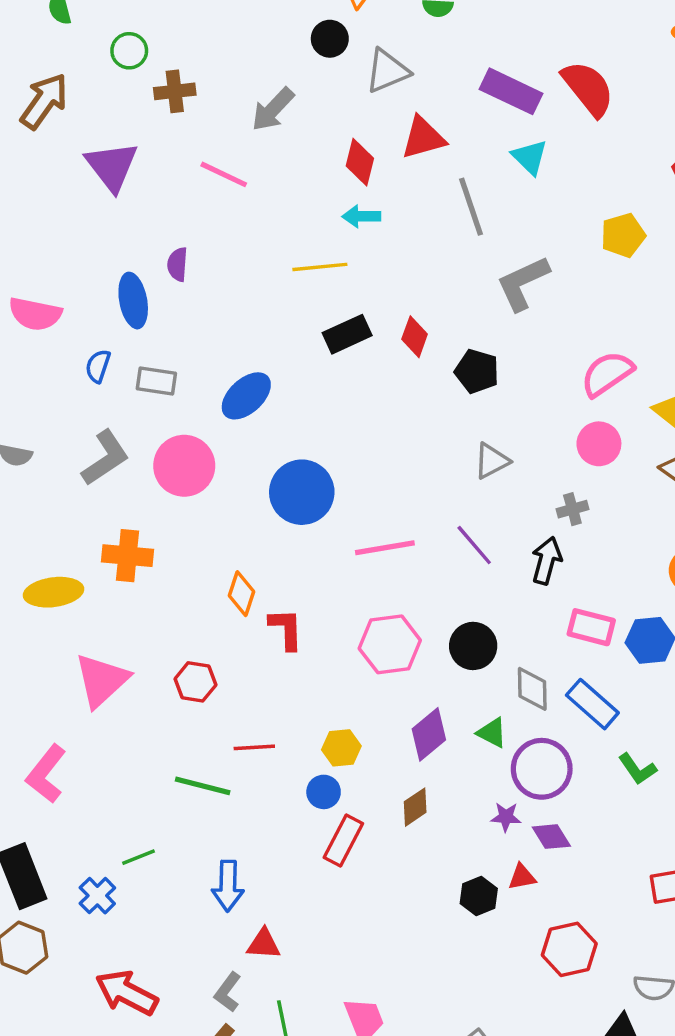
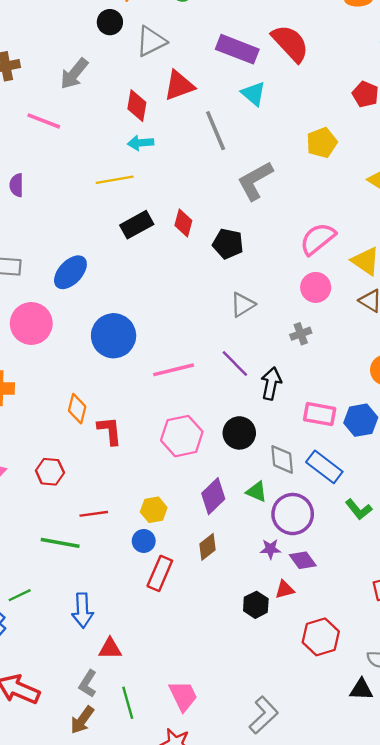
black arrow: (547, 561) -> (271, 383), moved

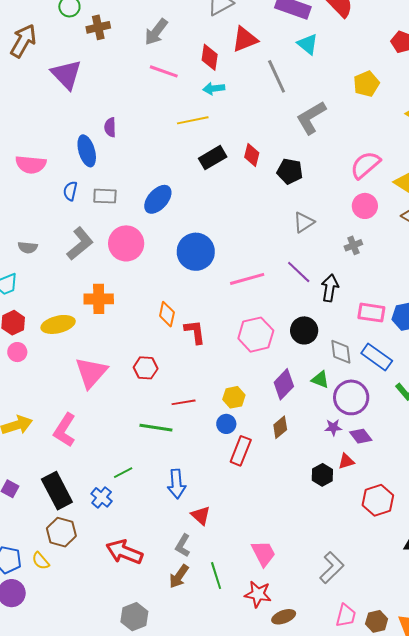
pink line: (44, 121) -> (164, 71), moved
red triangle: (110, 649) -> (201, 516), turned 45
green line: (128, 703) -> (216, 576), moved

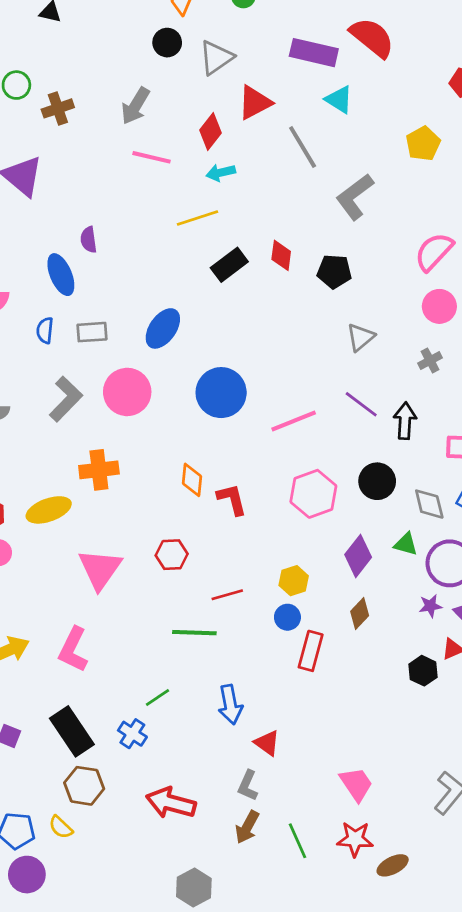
red diamond: (210, 57) -> (211, 132), turned 36
green line: (216, 576) -> (297, 841), moved

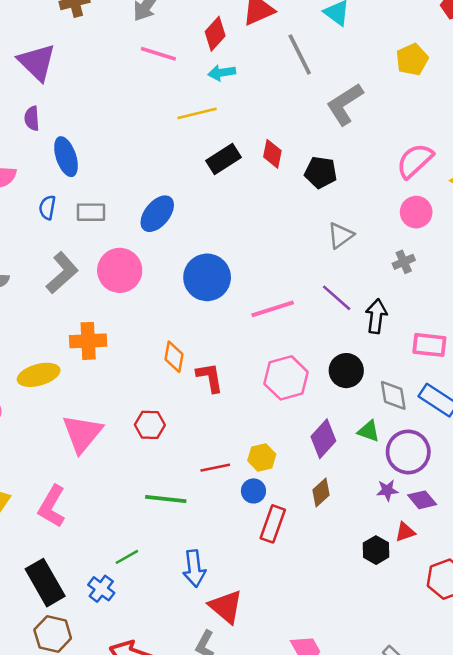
purple semicircle: (89, 240) -> (32, 118), moved
red line: (227, 595) -> (215, 468), moved
red triangle: (267, 743) -> (226, 607), size x1.4

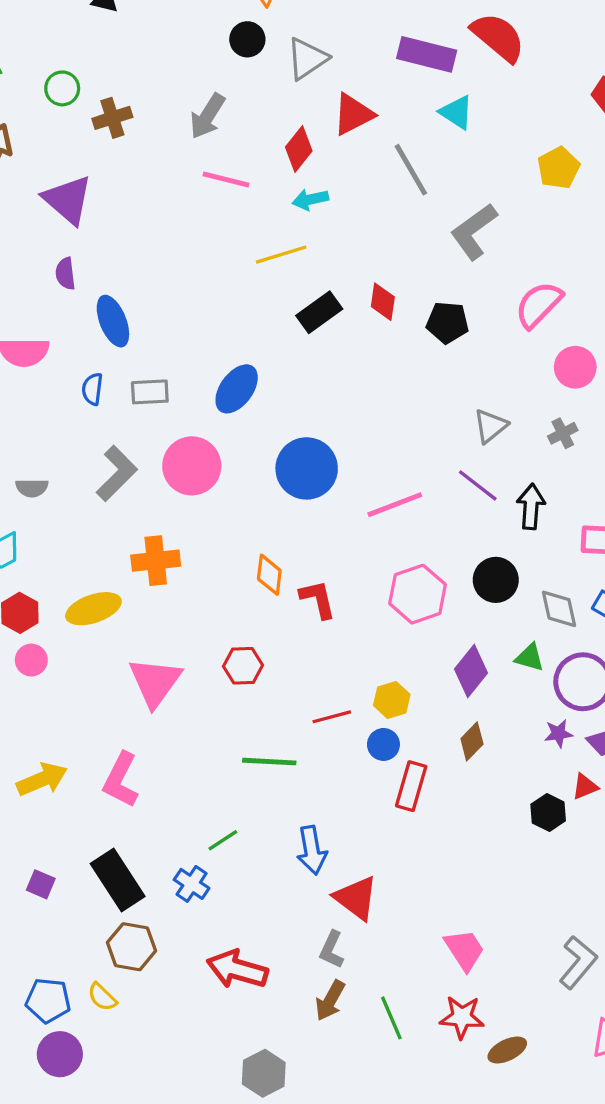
pink semicircle: (415, 161) -> (539, 305), moved
gray triangle: (341, 235) -> (490, 426), moved

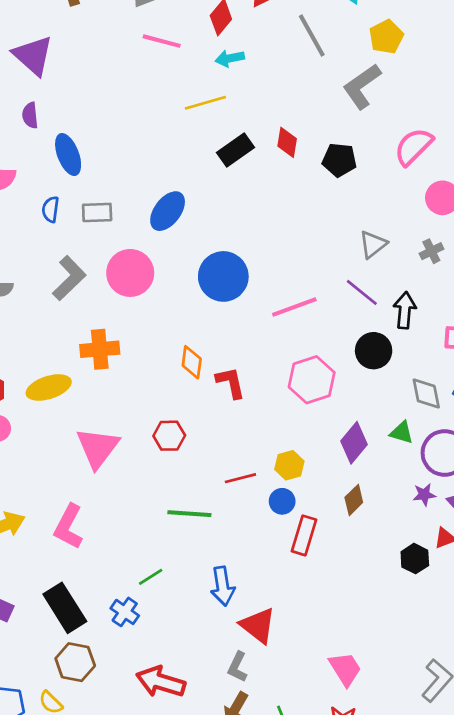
yellow pentagon: (558, 168) -> (386, 37), moved
black circle: (496, 580) -> (374, 351), moved

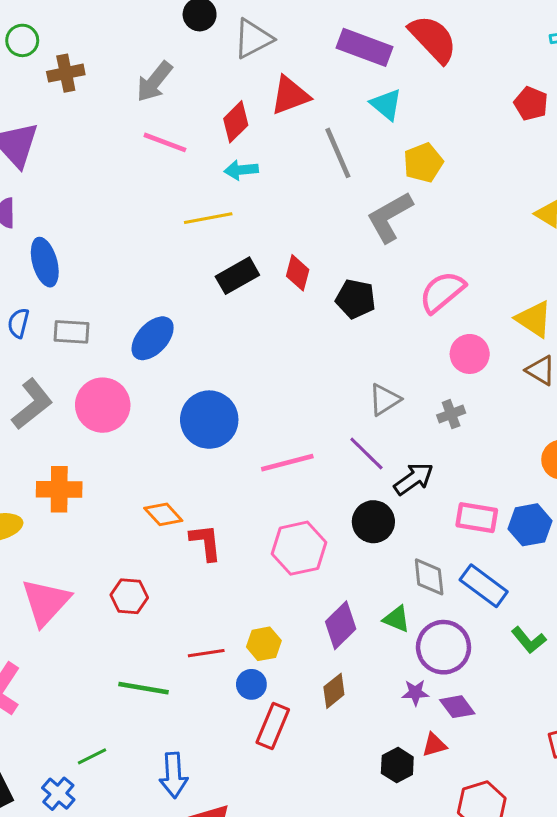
black arrow: (405, 310) -> (414, 479), turned 44
orange diamond: (192, 362) -> (163, 514), turned -56

